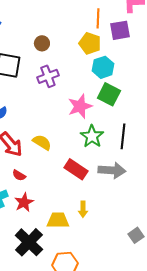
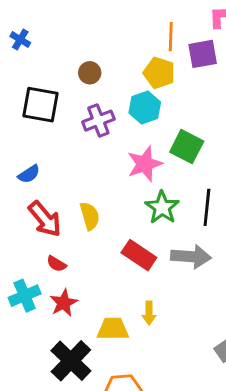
cyan hexagon: (103, 67) -> (145, 108), moved
yellow semicircle: (42, 142) -> (90, 216), turned 42

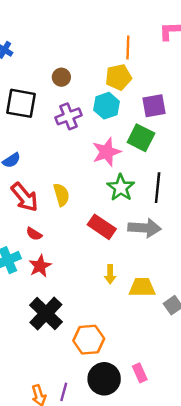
purple square: (203, 54) -> (154, 106), moved
yellow pentagon: (159, 73) -> (118, 77), turned -30
yellow trapezoid: (113, 329) -> (142, 287), moved

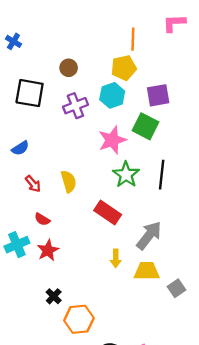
red arrow: (25, 197) -> (33, 184), size x0.6
gray arrow: (144, 228) -> (149, 235), moved, turned -56
black cross: (46, 313) -> (54, 296), size x0.5
orange hexagon: (89, 340) -> (79, 319), moved

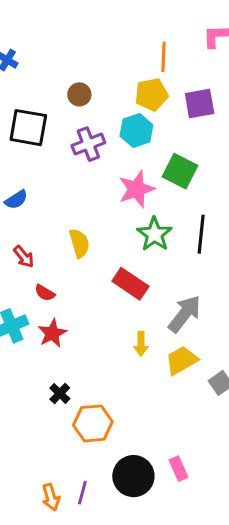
purple square: (158, 95) -> (200, 103), moved
red arrow: (33, 184) -> (24, 257), moved
yellow trapezoid: (147, 271) -> (182, 360), turned -30

